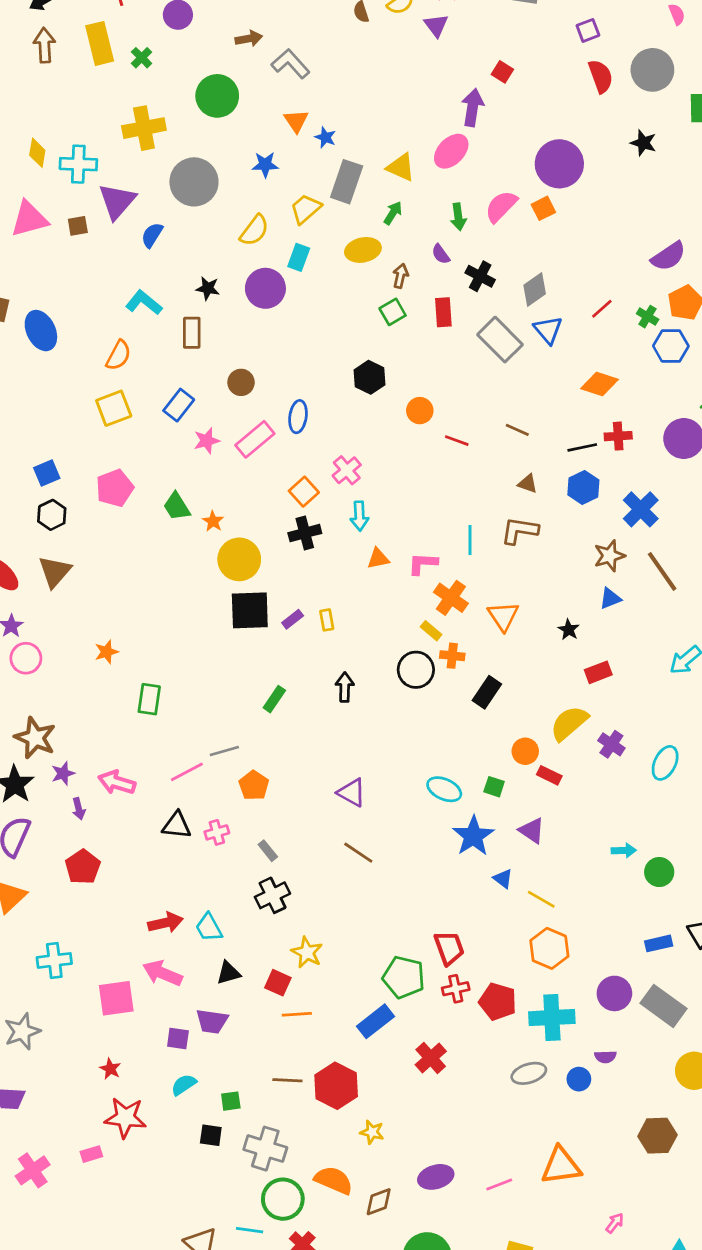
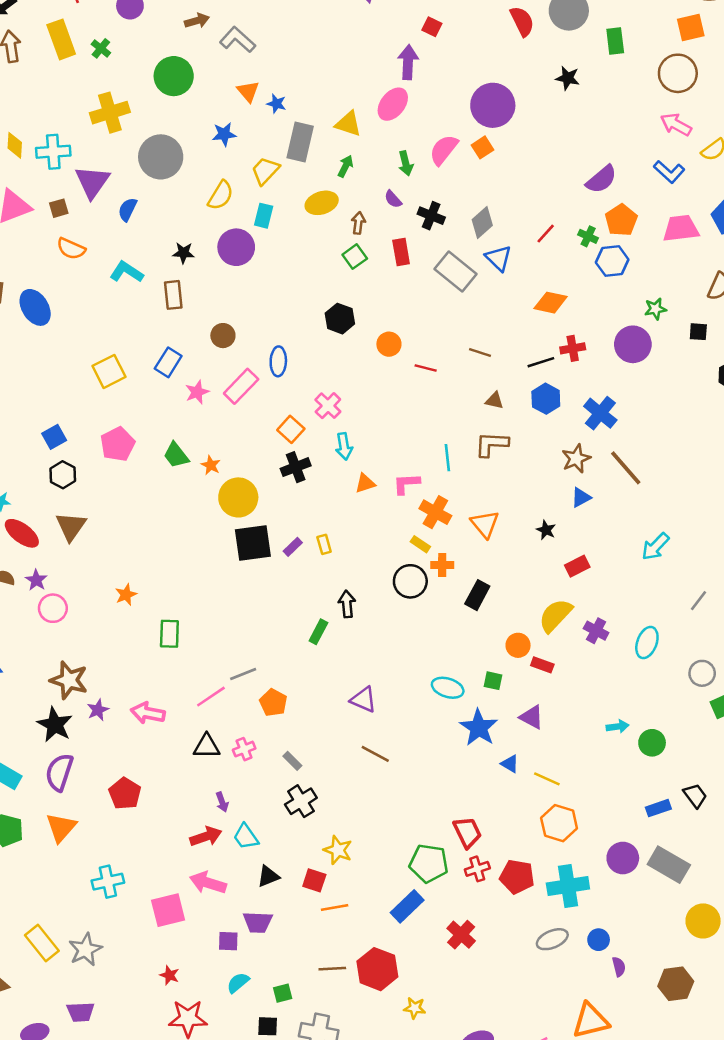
orange semicircle: (118, 355) -> (71, 249), moved, turned 92
green rectangle: (274, 699) -> (318, 632), moved
purple arrow: (79, 809) -> (222, 802), moved
purple semicircle: (605, 1057) -> (619, 967), moved, turned -96

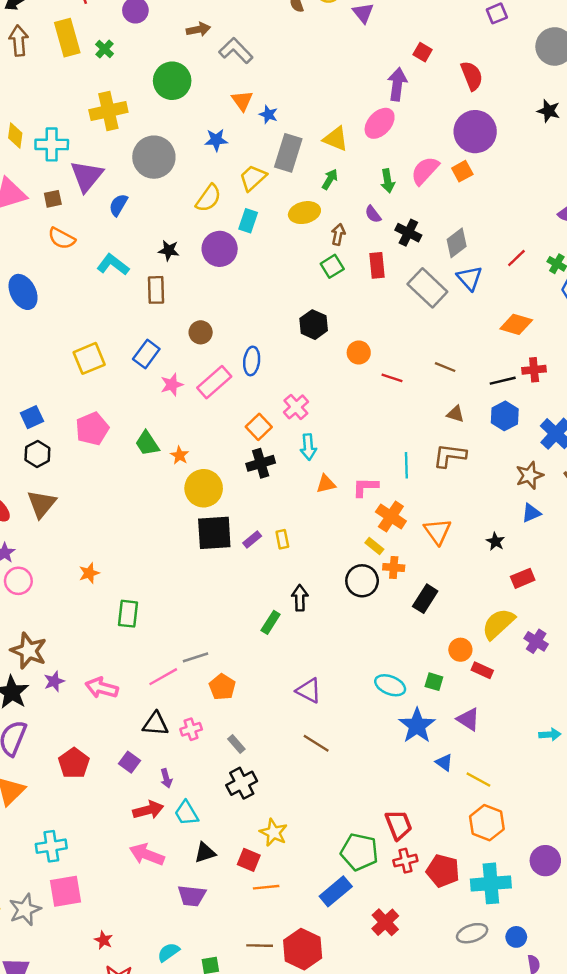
red semicircle: (522, 21) -> (472, 76), moved
pink square: (168, 910) -> (66, 891), moved
purple square: (228, 941) -> (129, 762), moved, turned 30

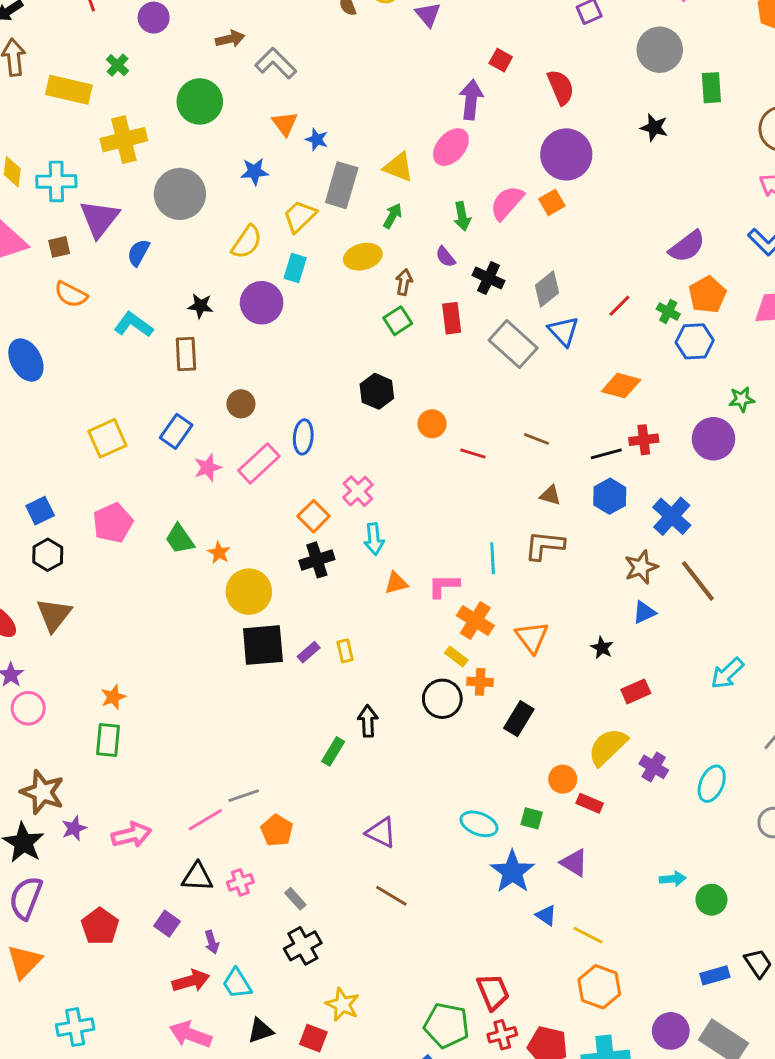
yellow rectangle: (67, 38) -> (69, 90), moved, turned -60
green rectangle: (128, 614) -> (108, 740), moved
pink arrow: (102, 688) -> (131, 835), turned 152

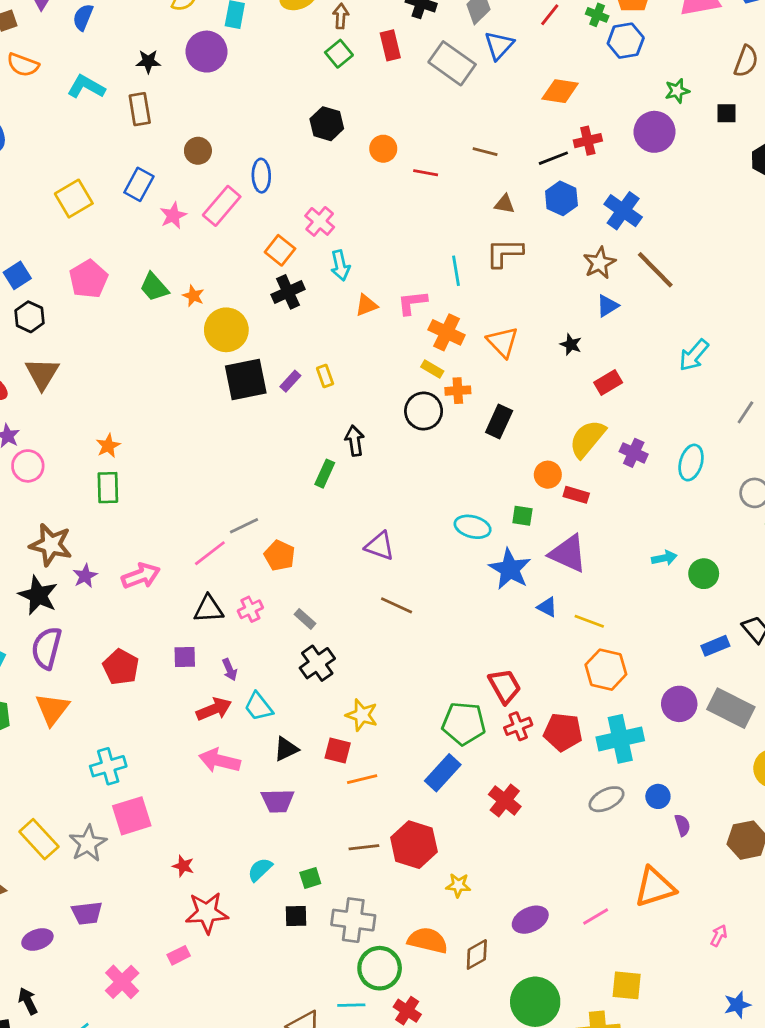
blue triangle: (564, 331) -> (499, 45), turned 32
purple triangle: (574, 863) -> (568, 554), size x1.4
purple square: (167, 924) -> (185, 657), turned -30

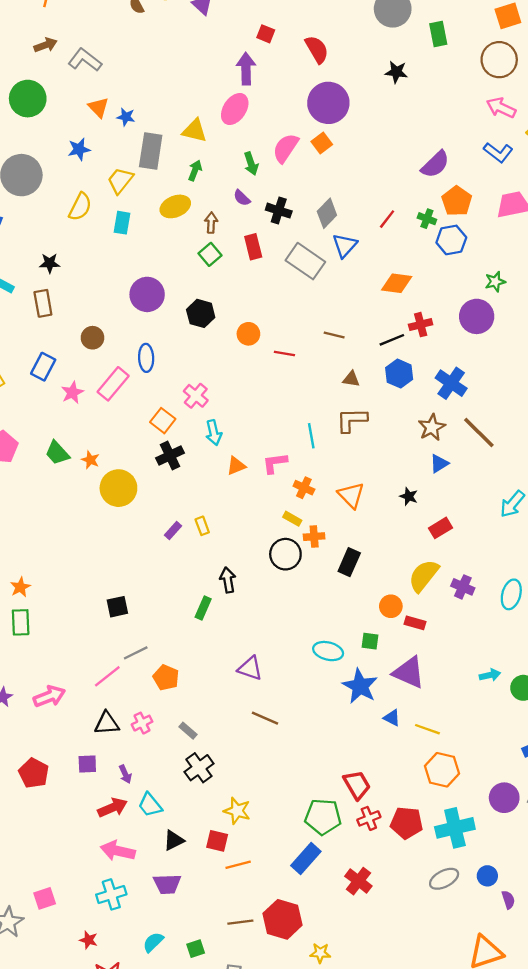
purple circle: (206, 52) -> (147, 294), moved
orange cross: (447, 332) -> (304, 488), size x0.7
black square: (246, 379) -> (117, 607), moved, size x0.6
cyan cross: (108, 766) -> (111, 894), moved
pink square: (132, 816) -> (45, 898), size x0.7

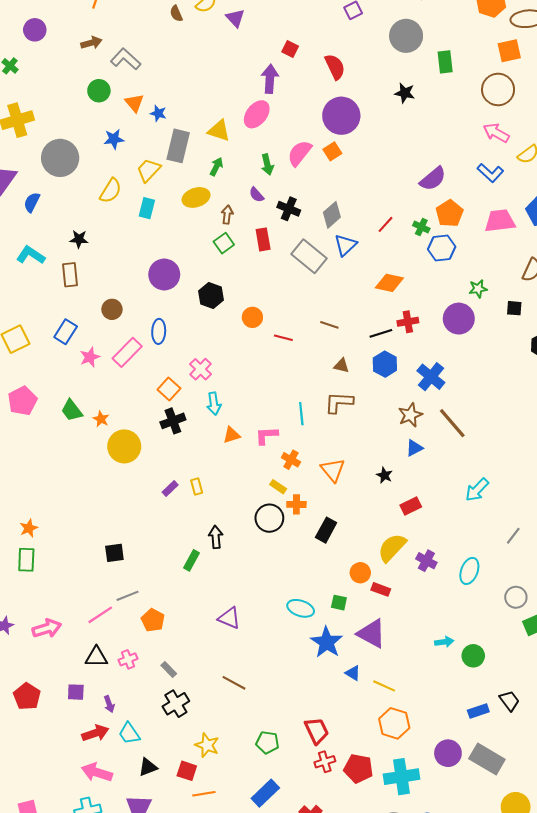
green circle: (28, 99) -> (99, 91), moved, size x0.7
brown line: (265, 718) -> (234, 683), moved
green pentagon: (323, 817) -> (267, 742), moved, size x0.7

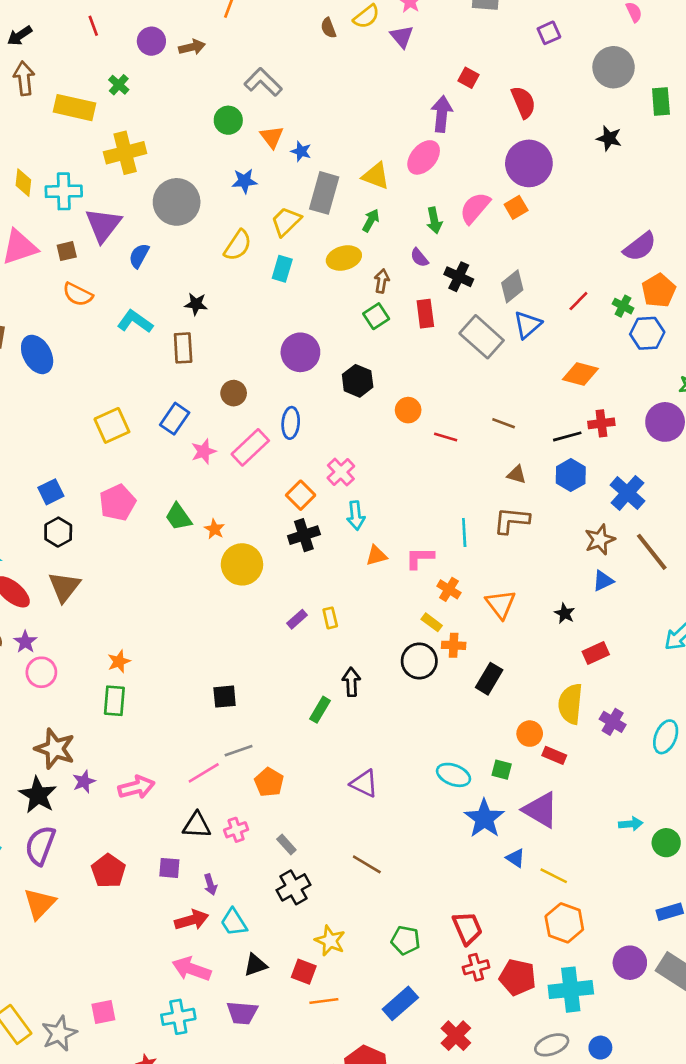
brown arrow: (91, 43) -> (192, 47), moved
yellow semicircle: (392, 548) -> (570, 704), turned -40

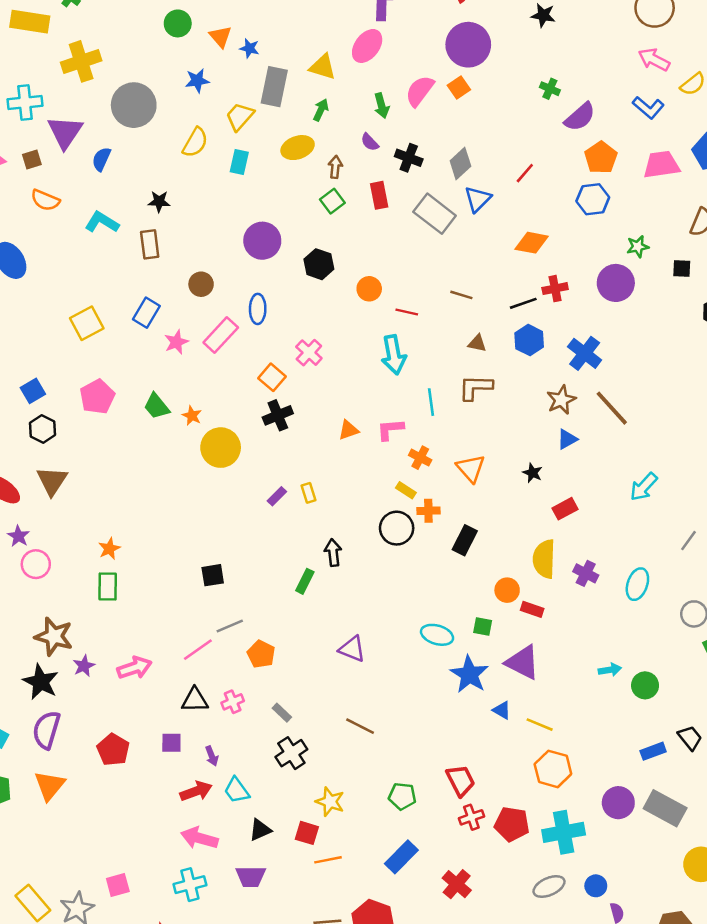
green cross: (623, 306) -> (550, 89), moved
cyan arrow: (356, 516) -> (394, 355), moved, size x1.4

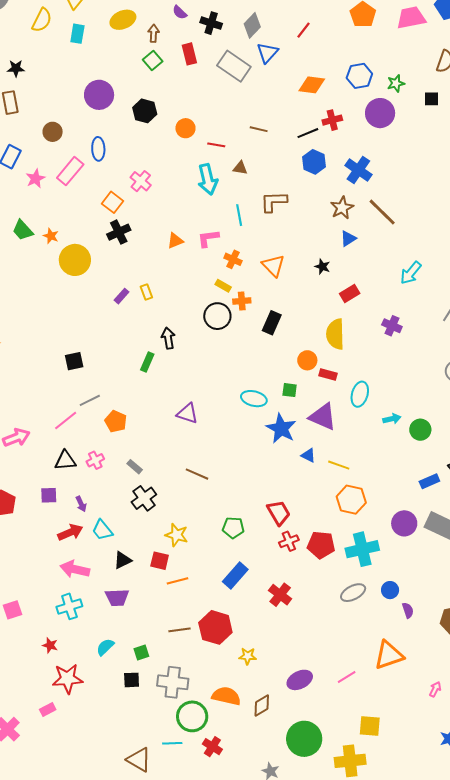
blue hexagon: (593, 199) -> (359, 76), moved
brown triangle: (477, 343) -> (240, 168), moved
purple cross: (586, 573) -> (392, 326), moved
cyan ellipse: (637, 584) -> (360, 394), moved

